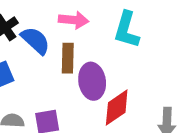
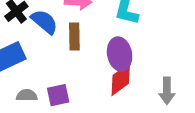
purple ellipse: (92, 81) -> (120, 54), moved

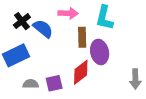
brown rectangle: (74, 36) -> (82, 37), moved
red diamond: (121, 79) -> (81, 72), moved

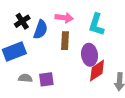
blue semicircle: (43, 29) -> (41, 30), turned 66
brown rectangle: (82, 37) -> (65, 41), moved
red diamond: (81, 72) -> (97, 70), moved

